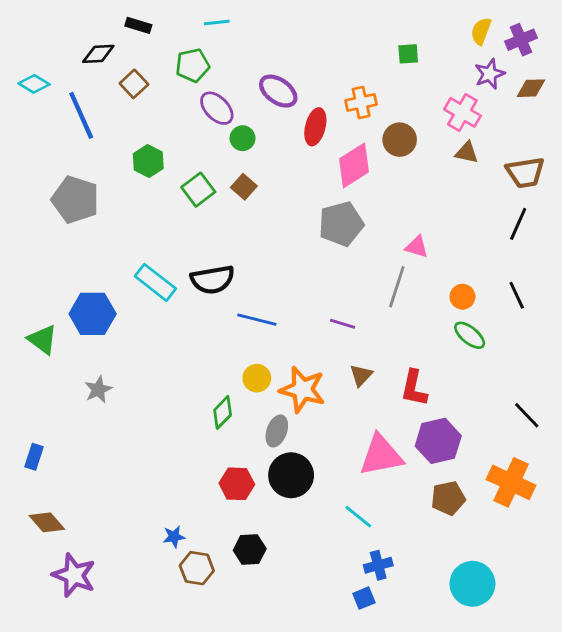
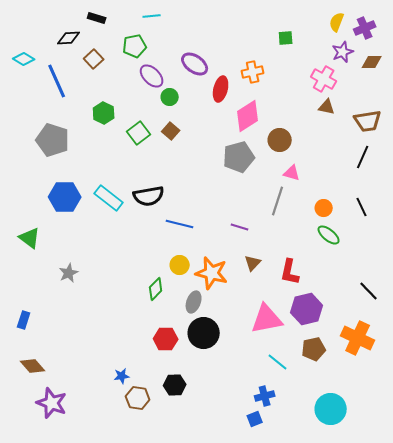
brown circle: (400, 140) -> (280, 140), moved
blue hexagon: (93, 314) -> (65, 197), moved
cyan line: (358, 517) -> (278, 362), moved

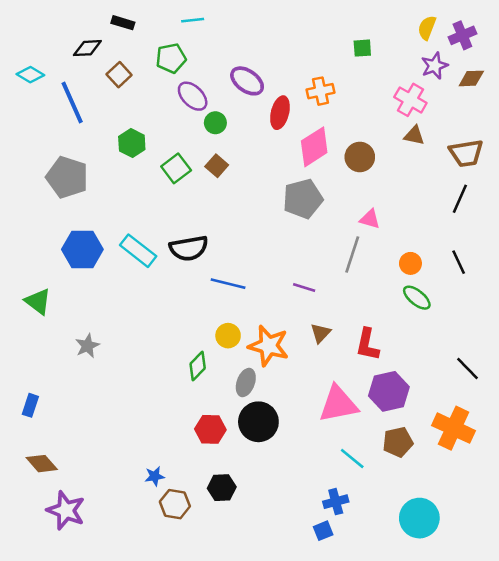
brown circle: (280, 140) -> (360, 157), moved

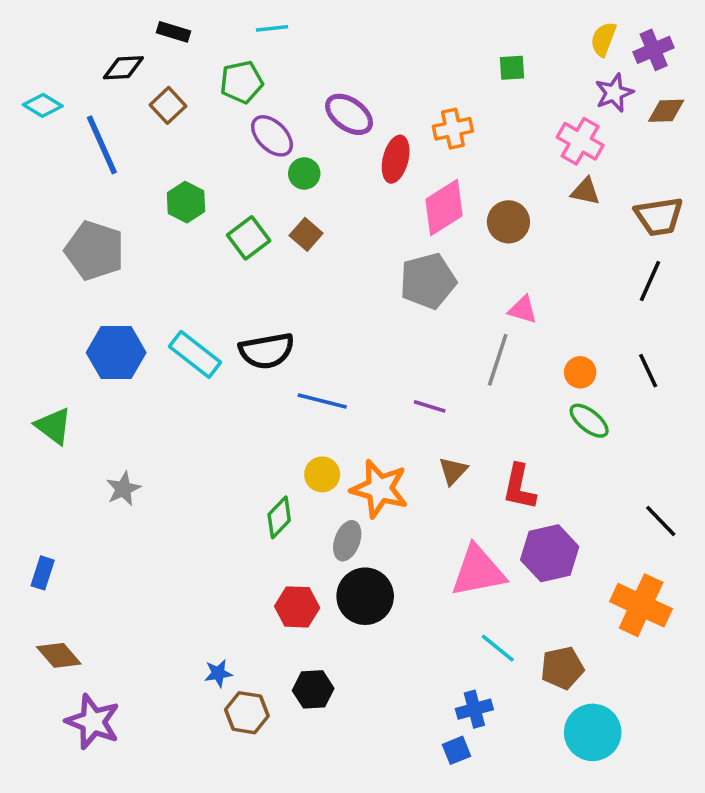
brown pentagon: (398, 442) -> (562, 668), moved

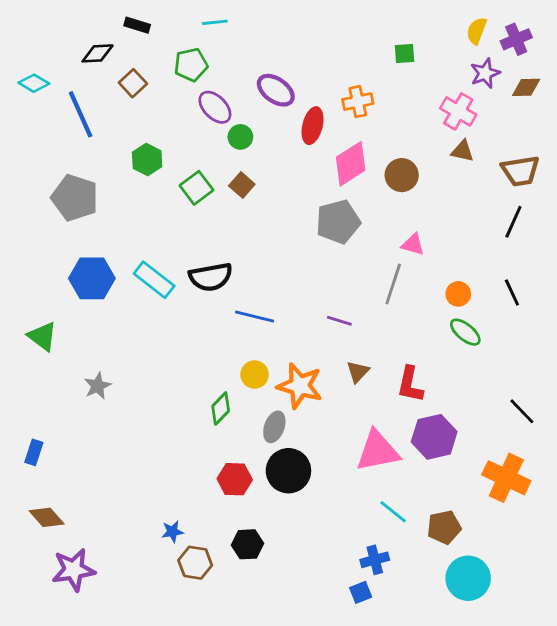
purple star: (93, 722) -> (73, 570), turned -30

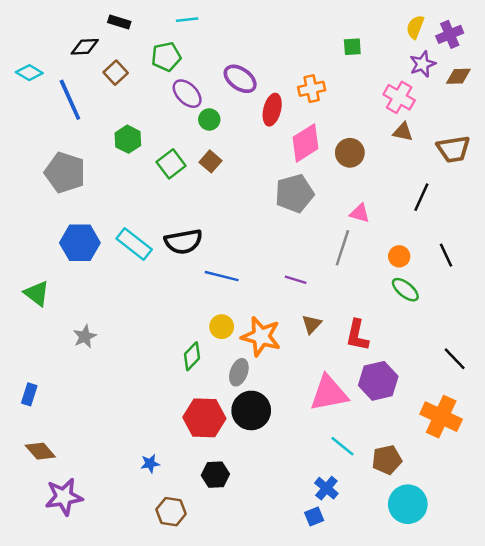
black line: (513, 222) -> (421, 197), moved
red hexagon: (235, 479) -> (204, 418), size x1.4
blue cross: (375, 560) -> (326, 488), turned -35
brown hexagon: (195, 563) -> (171, 512), moved

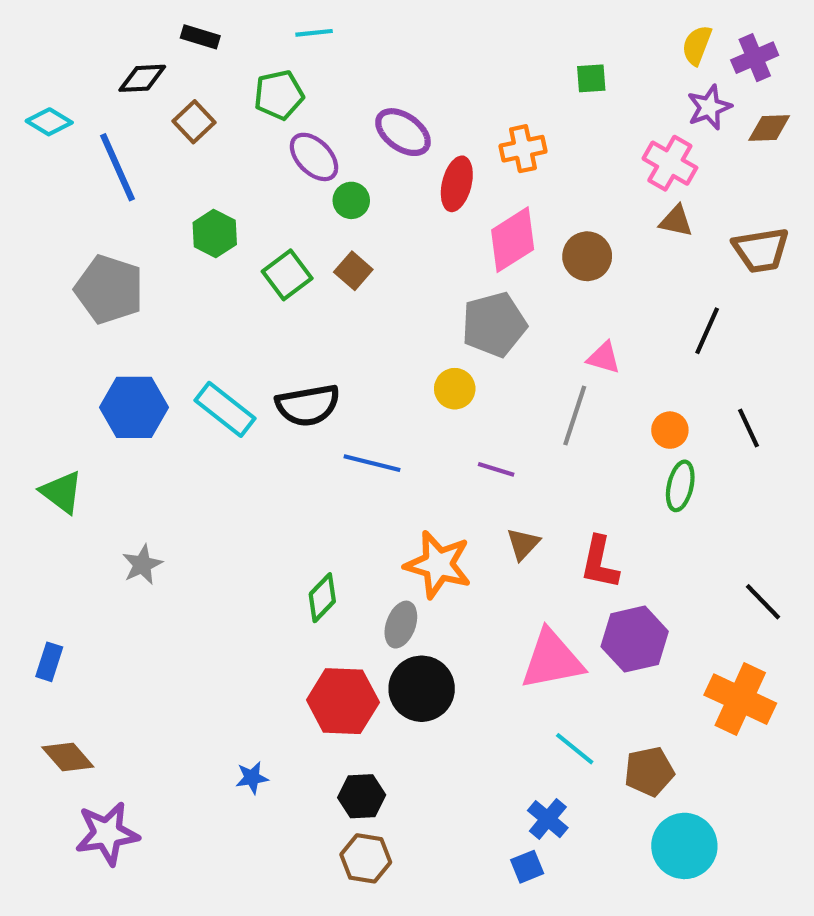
green ellipse: (405, 290) -> (680, 486), turned 64
yellow circle: (222, 327) -> (455, 389), moved
brown hexagon: (171, 512) -> (366, 858), moved

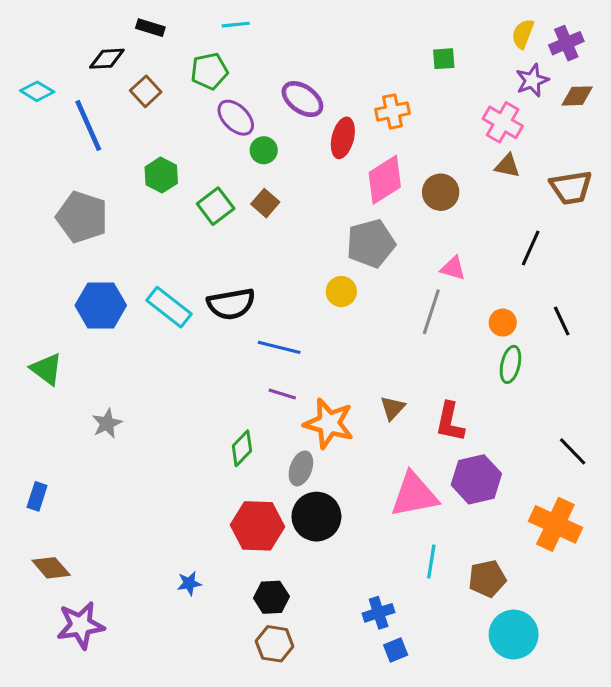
purple line: (496, 469) -> (282, 394), moved
cyan line: (575, 749) -> (431, 562), turned 60
blue cross: (548, 819) -> (379, 613), moved, turned 32

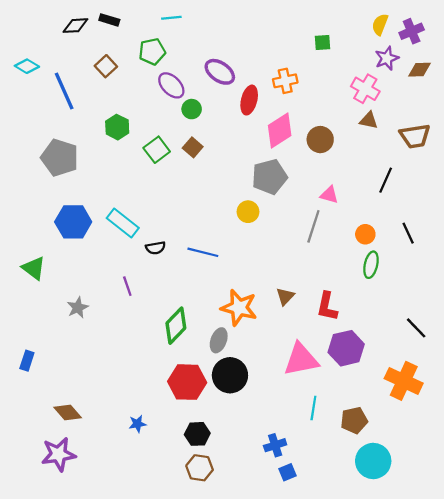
black diamond: (107, 59) -> (75, 26), moved
black semicircle: (231, 304) -> (156, 248), moved, size x0.6
purple line: (282, 394) -> (127, 286), moved, turned 54
green diamond: (242, 448) -> (176, 326), size x1.4
brown diamond: (51, 568) -> (68, 412), moved

